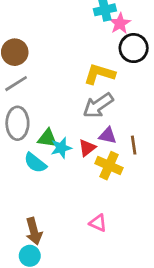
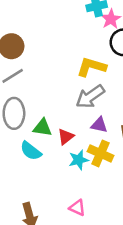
cyan star: (61, 148) -> (79, 160), moved
red triangle: (87, 148) -> (66, 137), moved
pink triangle: (98, 223) -> (77, 208), moved

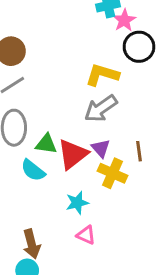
purple triangle: (99, 125) -> (101, 148), moved, turned 36
red triangle: (66, 137) -> (73, 154), size x1.6
cyan star: (79, 160) -> (77, 203), moved

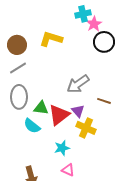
yellow L-shape: (102, 75) -> (51, 39), moved
brown line: (139, 151) -> (104, 101), moved, turned -64

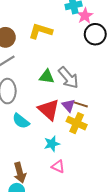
gray arrow: (78, 84) -> (68, 78), turned -95
brown line: (104, 101) -> (81, 104), moved
green triangle: (41, 108) -> (47, 77), moved
red triangle: (59, 115) -> (49, 110), turned -40

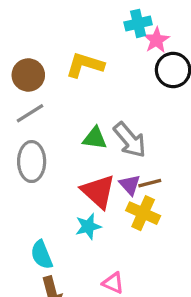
brown line: (81, 104) -> (150, 183), turned -32
cyan semicircle: (21, 121) -> (42, 255), moved, turned 30
cyan star: (52, 144) -> (88, 226), moved

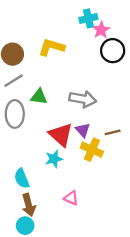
green triangle: (95, 138) -> (39, 97), moved
gray arrow: (130, 140) -> (83, 99), turned -40
brown line: (150, 183) -> (113, 132), moved

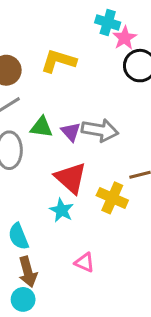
cyan cross: (88, 18) -> (108, 23), turned 30
purple triangle: (83, 130) -> (71, 132), moved
cyan star: (54, 159) -> (62, 210), turned -30

